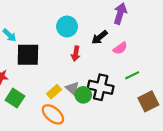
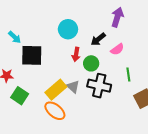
green line: (132, 75) -> (128, 75), turned -72
yellow rectangle: (54, 92) -> (56, 90), size x1.5
green circle: (83, 95) -> (91, 63), moved

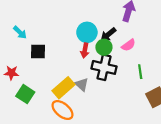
cyan circle: (68, 29) -> (87, 32), moved
black square: (32, 55) -> (38, 51), size x0.7
green circle: (91, 63) -> (104, 47), moved
black cross: (99, 86) -> (104, 67), moved

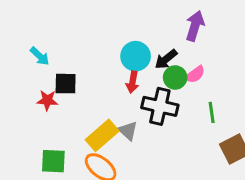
green circle: (104, 47) -> (175, 77), moved
red star: (11, 73) -> (47, 100), moved
green square: (25, 94) -> (53, 161), moved, turned -30

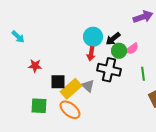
purple arrow: (195, 26) -> (143, 17), moved, turned 54
cyan arrow: (40, 56) -> (18, 37), moved
black square: (66, 84) -> (58, 82), moved

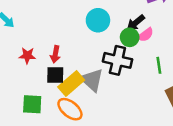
black arrow: (113, 39) -> (136, 23), moved
red arrow: (91, 54) -> (55, 54), moved
gray triangle: (88, 86) -> (92, 80), size x1.5

